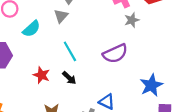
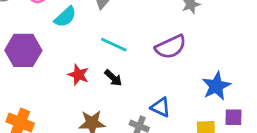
cyan line: (70, 51) -> (114, 45), turned -35

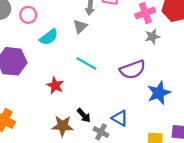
black arrow: (113, 78) -> (84, 115), moved
blue star: (216, 86) -> (159, 93), moved

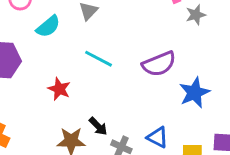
gray star: (152, 37) -> (196, 15), moved
blue triangle: (120, 118) -> (157, 137), moved

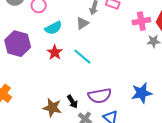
purple semicircle: (159, 64) -> (100, 96), moved
red star: (59, 89) -> (55, 52), moved

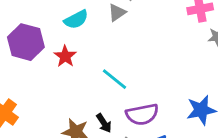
red star: (55, 52) -> (65, 56), moved
cyan line: (82, 57) -> (115, 79), moved

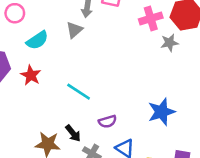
purple semicircle: (142, 114) -> (108, 121), size x0.6

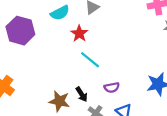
red star: (31, 75) -> (79, 34), moved

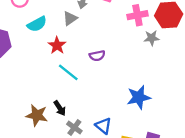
purple semicircle: (112, 87) -> (97, 56), moved

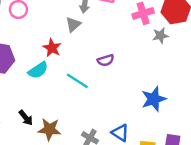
cyan semicircle: (37, 24) -> (38, 70), moved
red star: (57, 45) -> (52, 48), moved
black arrow: (60, 108) -> (26, 118), moved

